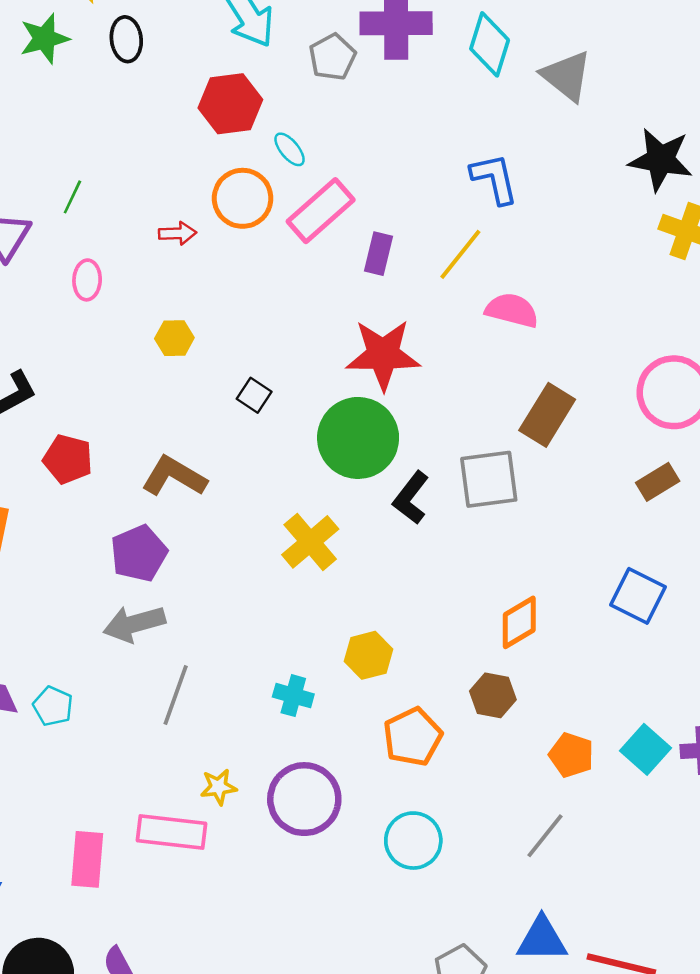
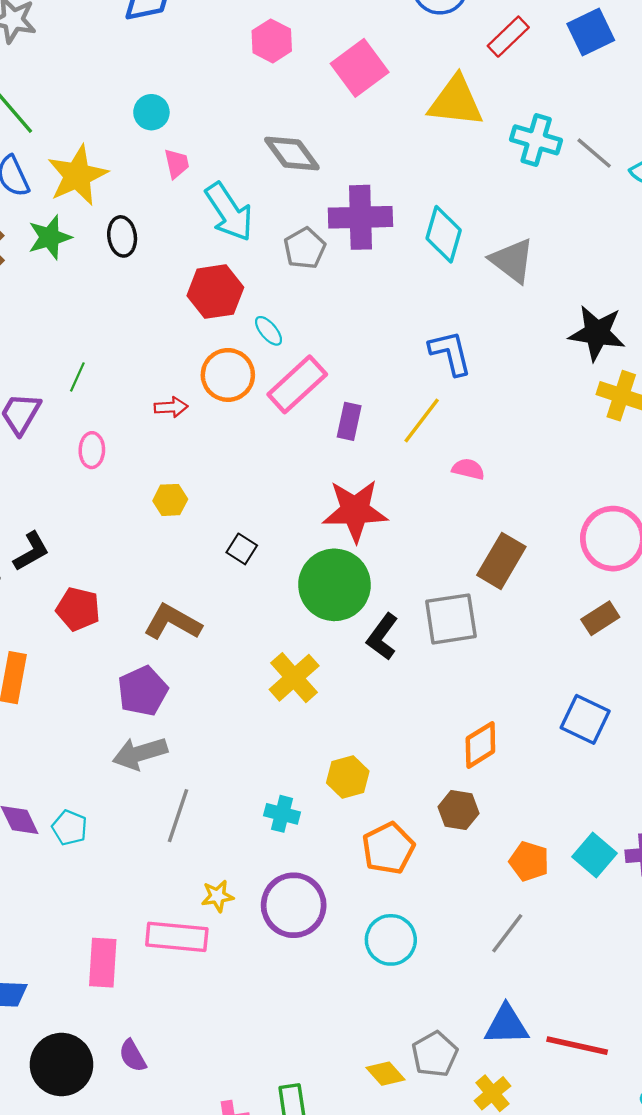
pink semicircle: (512, 310) -> (468, 469), size x0.7

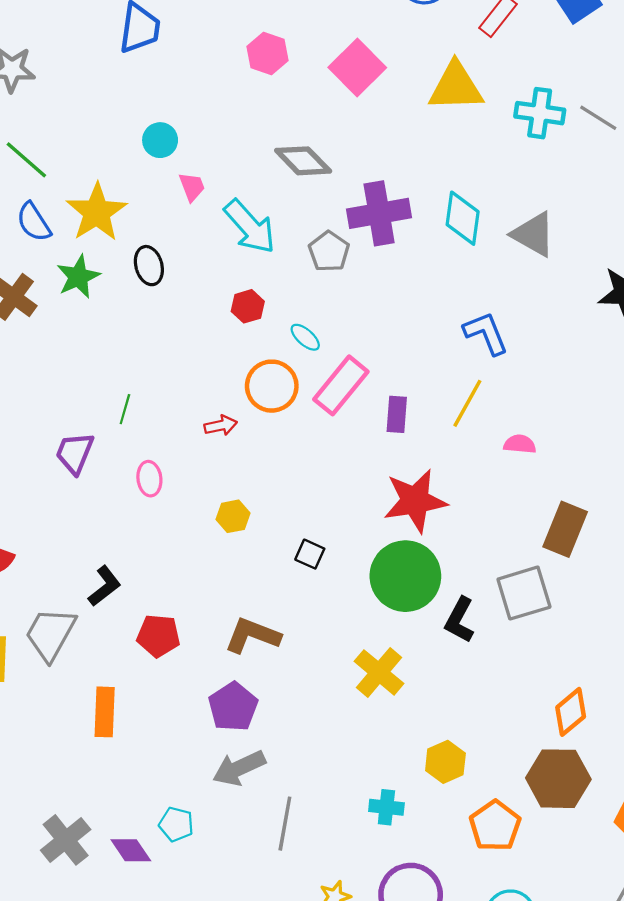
red hexagon: (215, 292) -> (248, 306), size x0.6
brown hexagon: (459, 810) -> (558, 779), size x1.6
cyan pentagon: (70, 828) -> (176, 824), moved

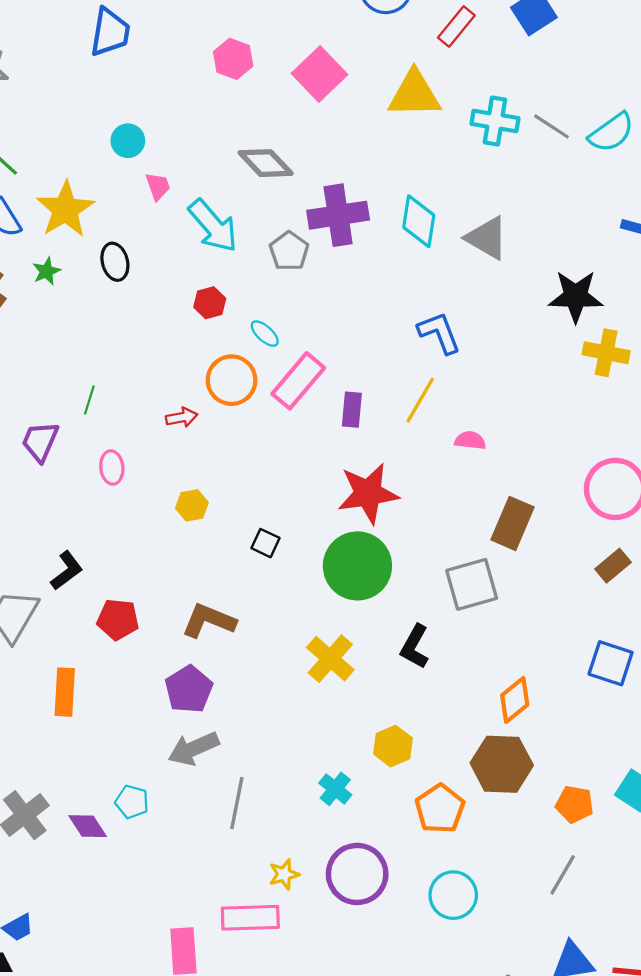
green star: (78, 277) -> (46, 271), size x0.7
black L-shape: (459, 620) -> (415, 647), moved
cyan cross: (386, 807) -> (335, 789), turned 32

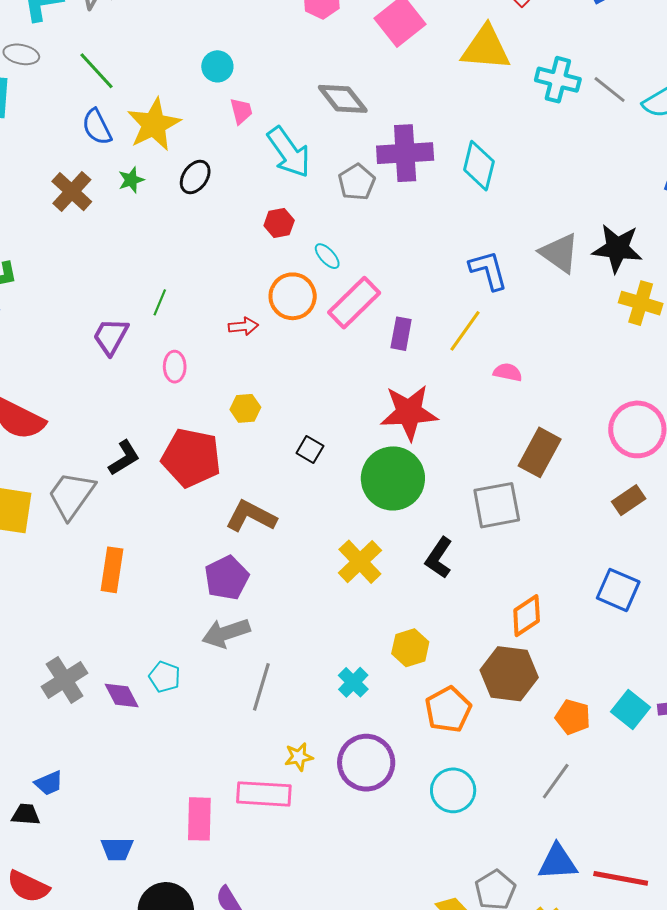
gray triangle: (487, 238) -> (559, 253), moved
black ellipse: (115, 262) -> (195, 177), turned 44
red pentagon: (118, 619) -> (191, 458), moved, size x1.5

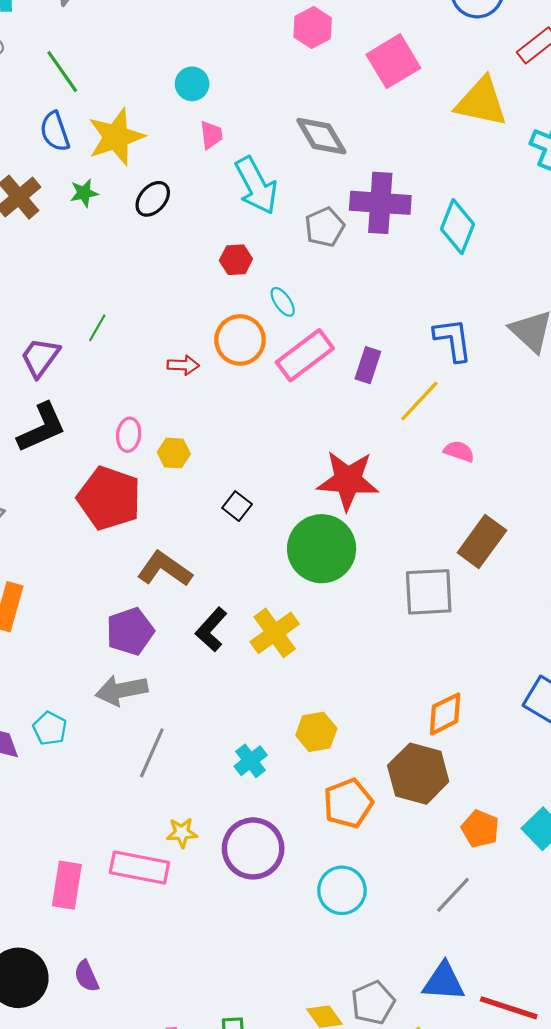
purple rectangle: (401, 334) -> (368, 365), moved
pink ellipse: (175, 367) -> (129, 435), moved
black L-shape: (124, 458) -> (42, 428), moved, size x1.4
black L-shape: (439, 558) -> (211, 630), moved

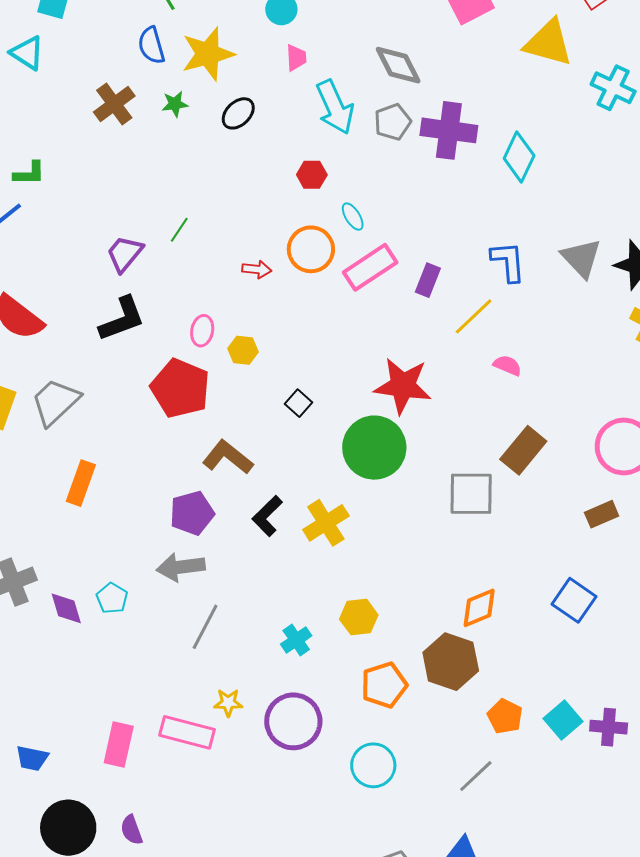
gray pentagon: (325, 227) -> (393, 122), moved

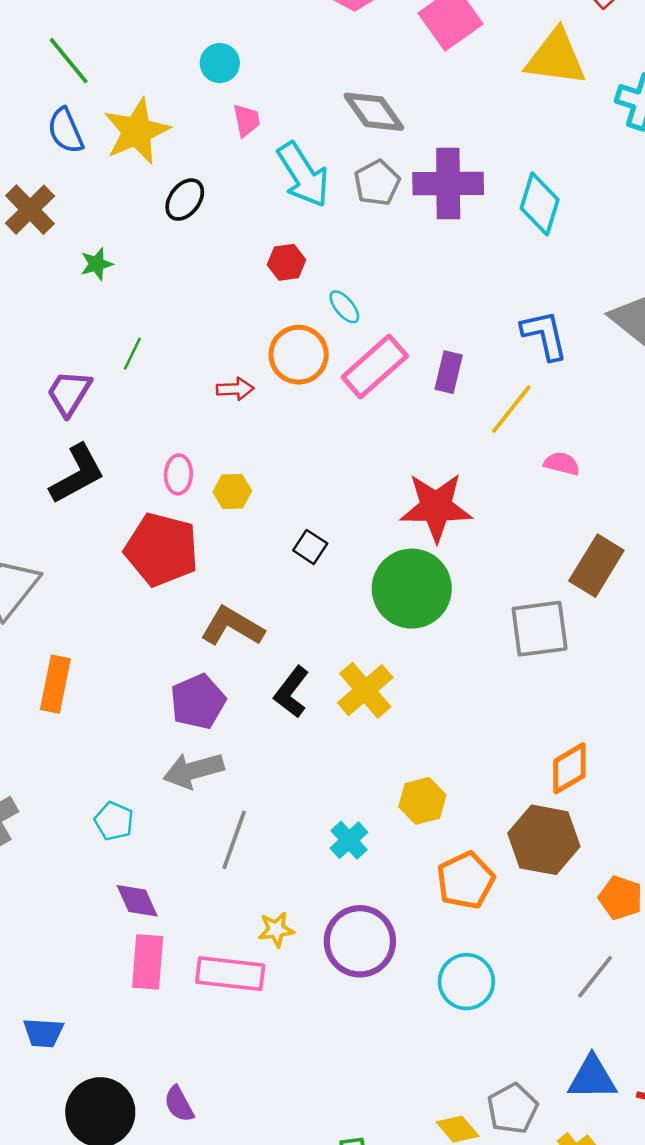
green star: (175, 104) -> (97, 264), moved
purple diamond: (66, 608) -> (137, 901), moved
pink rectangle: (119, 745) -> (148, 962), moved

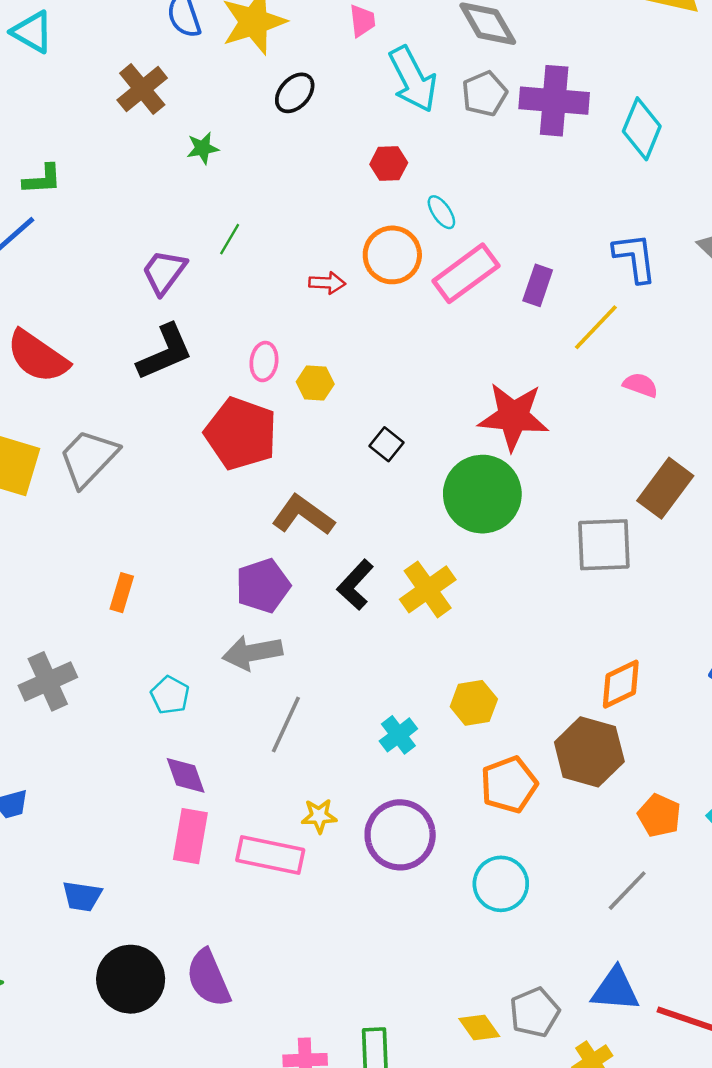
orange rectangle: (55, 684) -> (122, 593), moved, size x0.7
purple semicircle: (179, 1104) -> (208, 978), size x1.6

